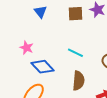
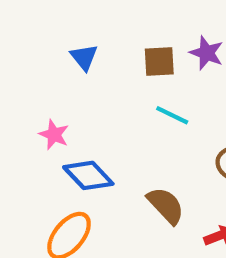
cyan line: (75, 53) -> (172, 115), moved
brown semicircle: (78, 81) -> (166, 205), turned -48

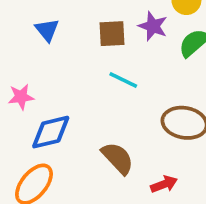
pink star: (54, 135) -> (21, 97), turned -30
blue diamond: (88, 175) -> (51, 132), turned -60

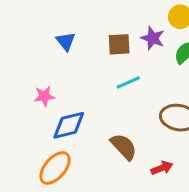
cyan line: (123, 80) -> (128, 82), turned -50

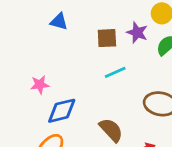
blue triangle: (66, 41) -> (59, 22), moved, turned -36

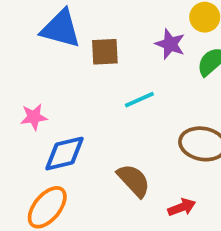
blue triangle: (59, 22) -> (61, 29), size x1.6
brown square: (107, 38) -> (105, 52), moved

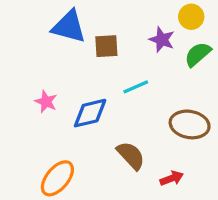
pink star: (34, 117) -> (46, 102), turned 30
blue diamond: (65, 154) -> (90, 113), moved

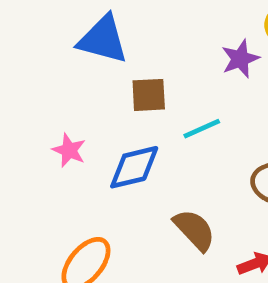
purple star: (162, 40) -> (240, 59), turned 30
brown square: (106, 46) -> (149, 95), moved

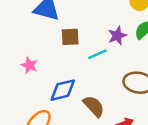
purple star: (240, 59) -> (117, 36), moved
blue diamond: (134, 167) -> (63, 90), moved

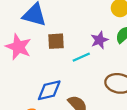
pink star: (29, 65) -> (18, 47), moved, size x1.6

